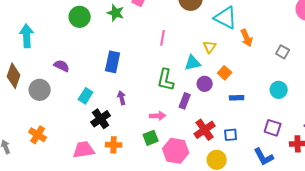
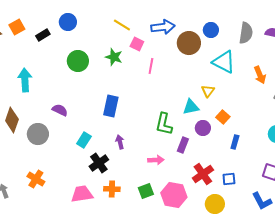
pink line: (163, 38) -> (151, 66), moved
orange arrow: (247, 38) -> (260, 75), moved
blue rectangle: (237, 98) -> (235, 142), turned -72
green square: (151, 138) -> (146, 191), moved

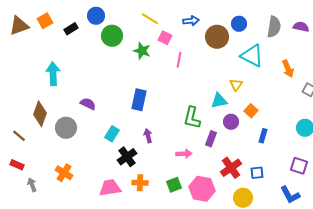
blue arrow: (163, 27) -> (191, 21), size x0.7
green circle: (78, 61) -> (112, 36), moved

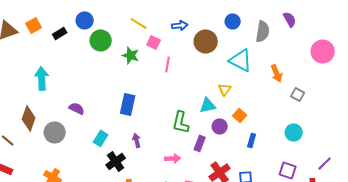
blue circle: (239, 24) -> (233, 21), moved
purple semicircle: (301, 27) -> (290, 19), moved, turned 49

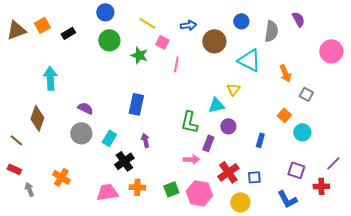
blue circle: (85, 20) -> (105, 12), moved
orange square: (240, 115) -> (284, 115), moved
gray circle: (55, 132) -> (81, 133), moved
pink arrow: (173, 158) -> (191, 159), moved

